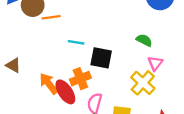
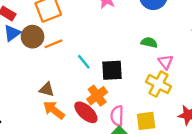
cyan line: (76, 42) -> (84, 62), turned 56
brown triangle: (13, 65) -> (47, 89), moved
orange arrow: (49, 84) -> (54, 110), moved

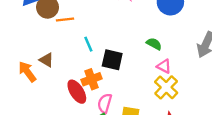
pink triangle: (165, 62) -> (164, 66), turned -42
yellow cross: (158, 84) -> (166, 87), moved
orange arrow: (54, 110) -> (27, 72), moved

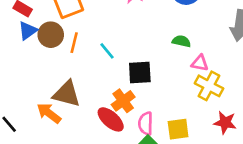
orange line: (65, 19) -> (74, 43), turned -54
cyan line: (88, 44) -> (107, 51), moved
brown triangle: (47, 60) -> (67, 94), size x1.6

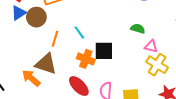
orange line: (74, 43) -> (55, 39), moved
orange cross: (123, 101) -> (86, 59), moved, turned -36

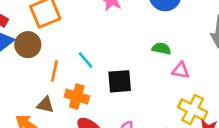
orange cross: (86, 59) -> (77, 96), moved
brown triangle: (46, 64) -> (45, 105), size x0.6
yellow cross: (157, 65) -> (193, 110), moved

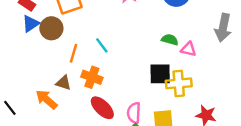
pink triangle: (181, 70) -> (188, 49), moved
black square: (120, 81) -> (160, 74), moved
yellow cross: (193, 110) -> (179, 83), moved, turned -35

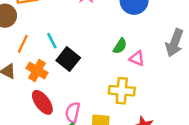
green semicircle: (170, 40) -> (120, 46), turned 98
black square: (160, 74) -> (68, 59), moved, turned 30

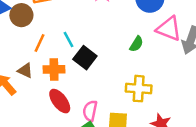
pink triangle: (137, 58) -> (169, 29), moved, size x1.6
orange cross: (37, 71) -> (54, 69), turned -30

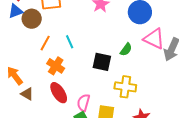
black square: (85, 58) -> (102, 62), moved, turned -30
orange cross: (54, 69) -> (56, 66), turned 30
brown triangle: (25, 71) -> (27, 94), moved

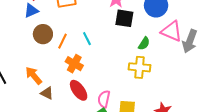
brown circle: (32, 19) -> (43, 34), moved
black square: (102, 62) -> (124, 18), moved
yellow cross: (125, 87) -> (140, 67), moved

